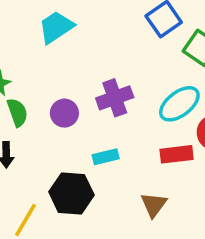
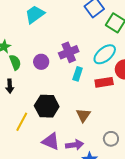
cyan rectangle: (106, 157) -> (78, 74), moved, turned -56
brown triangle: (154, 205) -> (83, 115), moved

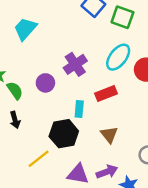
cyan rectangle: (78, 74) -> (79, 109), moved
red rectangle: (104, 82) -> (106, 93), moved
yellow line: (22, 122) -> (39, 159), turned 36

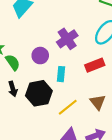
cyan rectangle: (79, 109) -> (61, 74), moved
black hexagon: (64, 134) -> (39, 93), moved
yellow line: (39, 159) -> (68, 107), moved

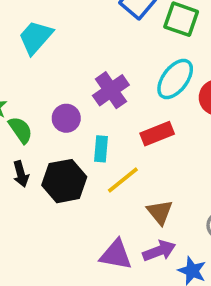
brown triangle: (98, 102) -> (160, 212), moved
yellow line: (68, 107) -> (123, 180), moved

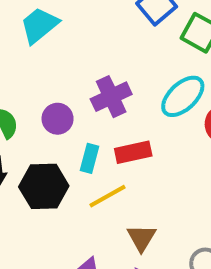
red rectangle: (157, 134) -> (133, 152), moved

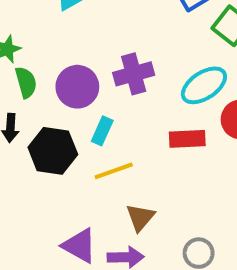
purple circle: (58, 119) -> (77, 87), size x1.4
red rectangle: (133, 152) -> (187, 139), moved

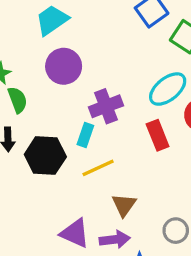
purple cross: (134, 74) -> (106, 106), moved
purple circle: (77, 87) -> (64, 66), moved
red rectangle: (187, 139) -> (158, 135), turned 76

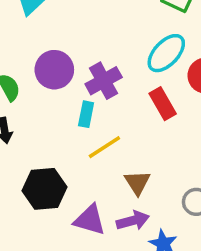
purple circle: (64, 66) -> (54, 70), moved
black hexagon: (45, 156) -> (44, 189), moved

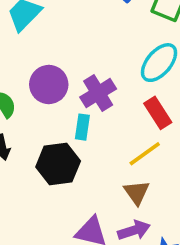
yellow line: (104, 147) -> (145, 154), moved
black hexagon: (44, 189) -> (58, 164), moved

